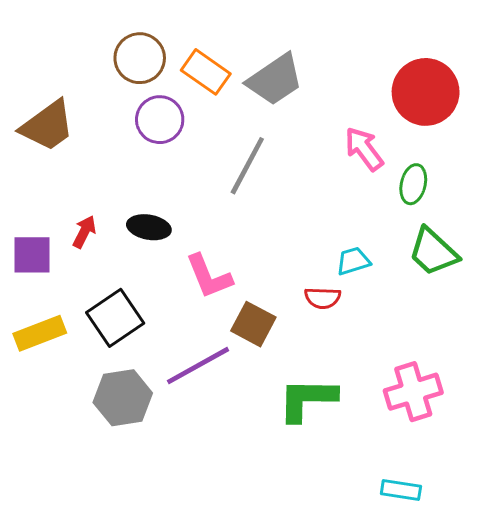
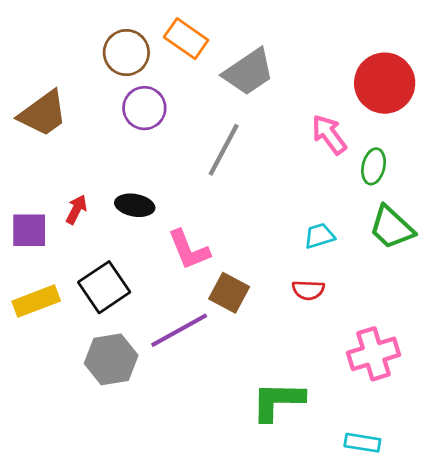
orange rectangle: (206, 72) -> (186, 39), moved
red semicircle: (323, 298) -> (308, 290), moved
green L-shape: (307, 399) -> (278, 401), moved

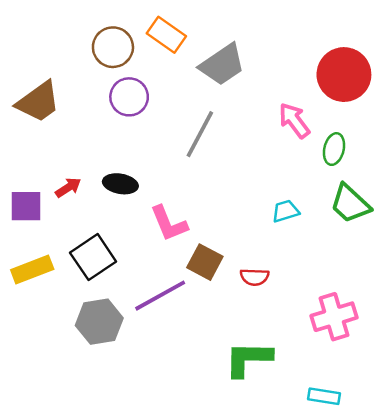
red arrow: (76, 209) -> (68, 188), turned 30
red semicircle: (308, 290) -> (255, 277), moved

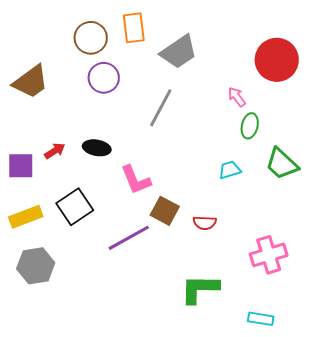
orange rectangle: (166, 35) -> (134, 28), turned 48
pink arrow: (294, 120) -> (237, 97), size x0.7
green ellipse: (334, 149) -> (250, 126), moved
gray hexagon: (99, 322) -> (36, 266), moved

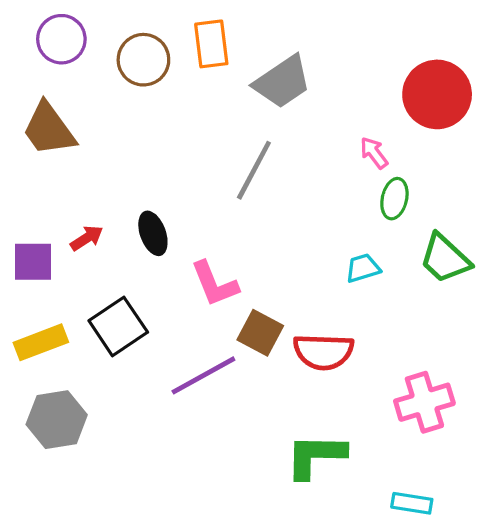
purple circle: (104, 78) -> (61, 39), moved
brown trapezoid: (31, 82) -> (49, 129), turned 90
black ellipse: (97, 148) -> (153, 233), turned 60
red semicircle: (205, 223) -> (323, 352), size x1.6

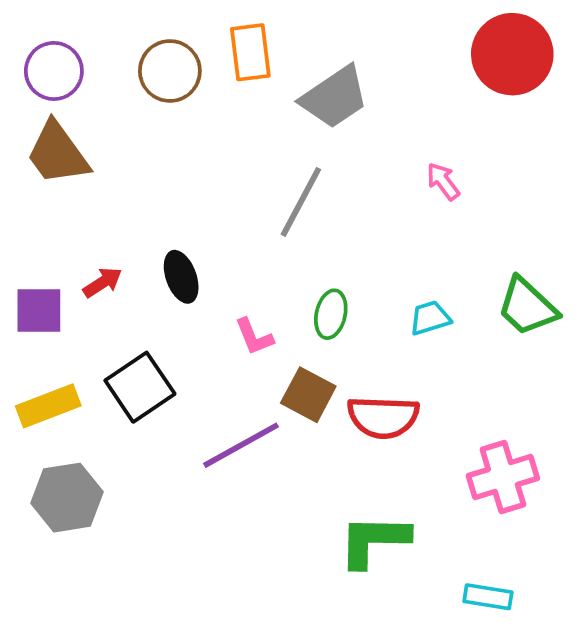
purple circle: (61, 39) -> (54, 71), moved
red circle: (437, 94) -> (512, 54), moved
green ellipse: (394, 199) -> (331, 314), moved
pink L-shape: (215, 284) -> (254, 337), size x0.7

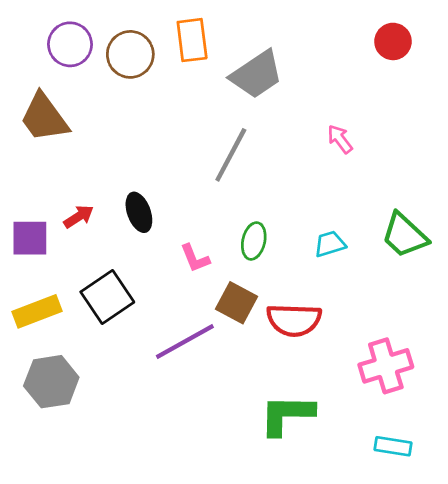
red circle: (512, 54) -> (393, 41), size x0.6
purple circle: (54, 71) -> (70, 44), moved
cyan rectangle: (488, 597) -> (393, 446), moved

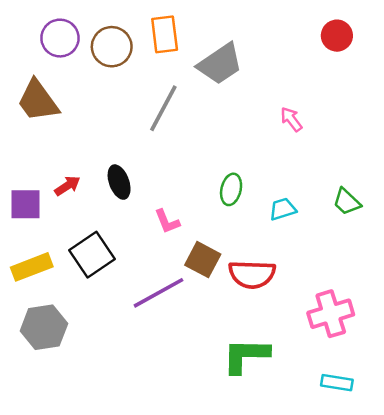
gray line: (231, 155) -> (163, 108), moved
green trapezoid: (404, 235) -> (347, 202), size x0.7
green ellipse: (254, 241) -> (231, 189), moved

